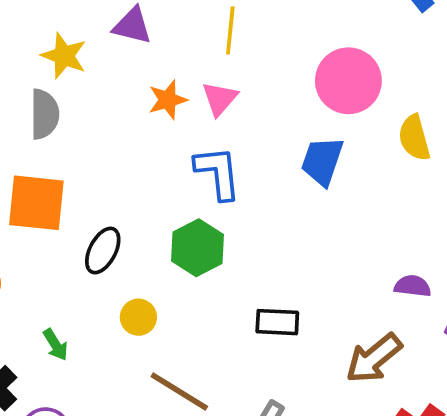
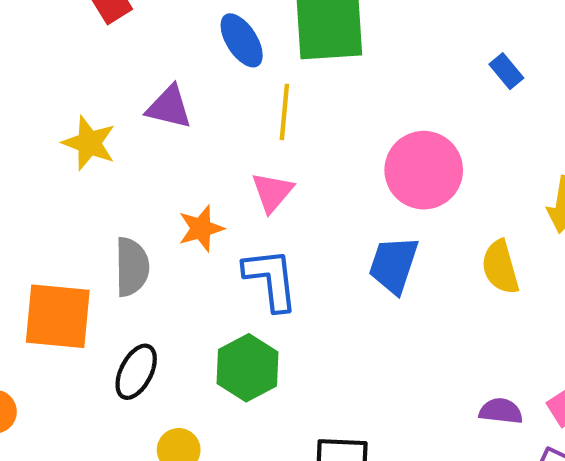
orange star: (168, 100) -> (201, 228), moved
gray semicircle: (44, 114) -> (132, 267), moved
yellow semicircle: (414, 138) -> (500, 267), moved

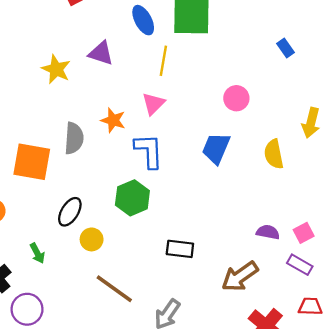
pink circle: (424, 170) -> (236, 98), size x0.6
orange star: (201, 228) -> (113, 120), turned 30
black ellipse: (136, 372) -> (70, 212), moved

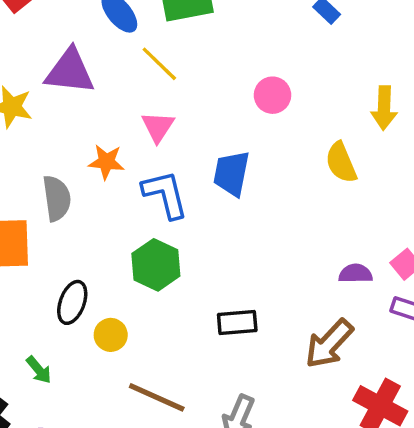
purple triangle: (101, 53) -> (70, 71), size x1.4
yellow line: (163, 61) -> (159, 64), turned -44
blue trapezoid: (216, 148) -> (231, 173), moved

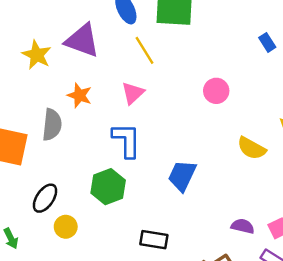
orange star: (106, 162) -> (80, 95), moved
yellow semicircle: (341, 163) -> (252, 148), turned -52
blue trapezoid: (231, 173) -> (182, 176), moved

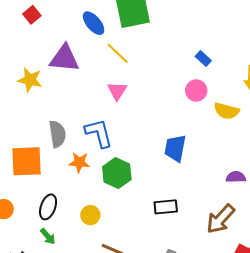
blue rectangle: (267, 42) -> (203, 58), moved
pink circle: (216, 91) -> (196, 91), moved
orange star: (80, 95) -> (79, 162), moved
blue L-shape: (126, 140) -> (99, 133), moved
black ellipse: (45, 198) -> (48, 207), moved

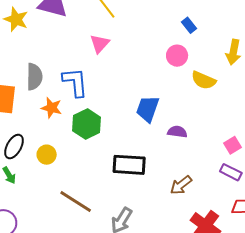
purple semicircle: (236, 177) -> (177, 132), moved
black rectangle: (166, 207) -> (129, 165), size x1.4
yellow circle: (90, 215) -> (47, 155), moved
brown arrow: (221, 219) -> (181, 185), size x0.7

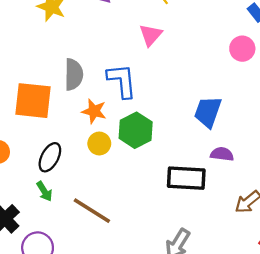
purple semicircle: (177, 132) -> (222, 154), moved
yellow circle: (47, 155) -> (99, 143), moved
brown line: (76, 201) -> (92, 211), moved

